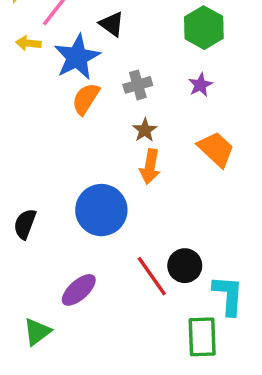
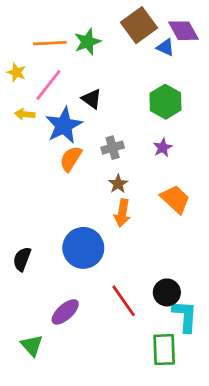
black circle: (185, 266) -> (167, 292), moved
green triangle: (37, 332) -> (32, 345), turned -35

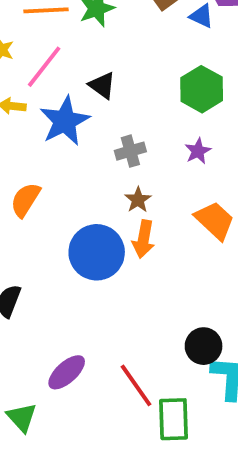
orange semicircle: (71, 159) -> (25, 200), moved
blue circle: (83, 248) -> (97, 252), moved
red line: (124, 301) -> (136, 385), moved
green rectangle: (164, 350) -> (174, 419), moved

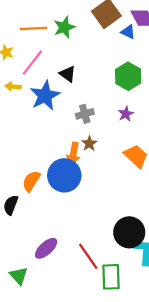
orange semicircle: (25, 200) -> (31, 181), moved
orange arrow: (144, 239) -> (73, 154), moved
black circle: (204, 346) -> (129, 232), size x1.4

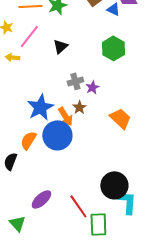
black triangle: (68, 74) -> (60, 46), turned 42
blue star: (45, 96) -> (40, 107), moved
purple star: (126, 114) -> (92, 87), moved
orange arrow: (73, 154) -> (65, 116), turned -42

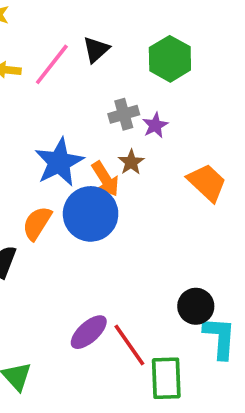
pink line: (29, 36) -> (52, 64), moved
green hexagon: (113, 48) -> (170, 59), moved
black circle: (114, 185) -> (196, 306), size x0.7
purple ellipse: (41, 199) -> (89, 332), moved

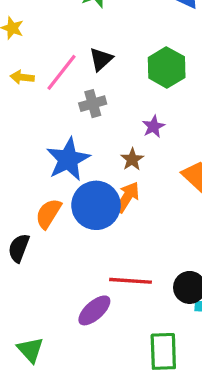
gray cross: (124, 114) -> (93, 104), moved
orange arrow: (105, 179) -> (127, 197), moved, turned -116
red line: (129, 345) -> (130, 281), moved, turned -51

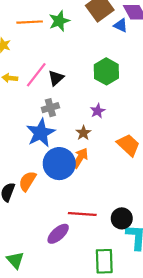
black triangle: (101, 59) -> (56, 78), moved
gray cross: (93, 104) -> (50, 108), moved
orange semicircle: (48, 214) -> (27, 181), moved

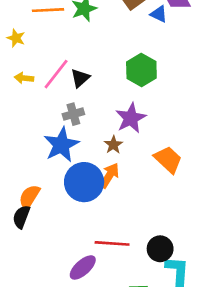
purple star: (98, 111) -> (131, 118), size x1.6
orange semicircle: (27, 181) -> (29, 197), moved

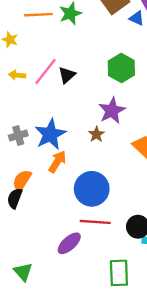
gray cross: (73, 114) -> (18, 136), moved
orange arrow: (109, 175) -> (57, 162), moved
blue circle: (84, 182) -> (92, 189), moved

